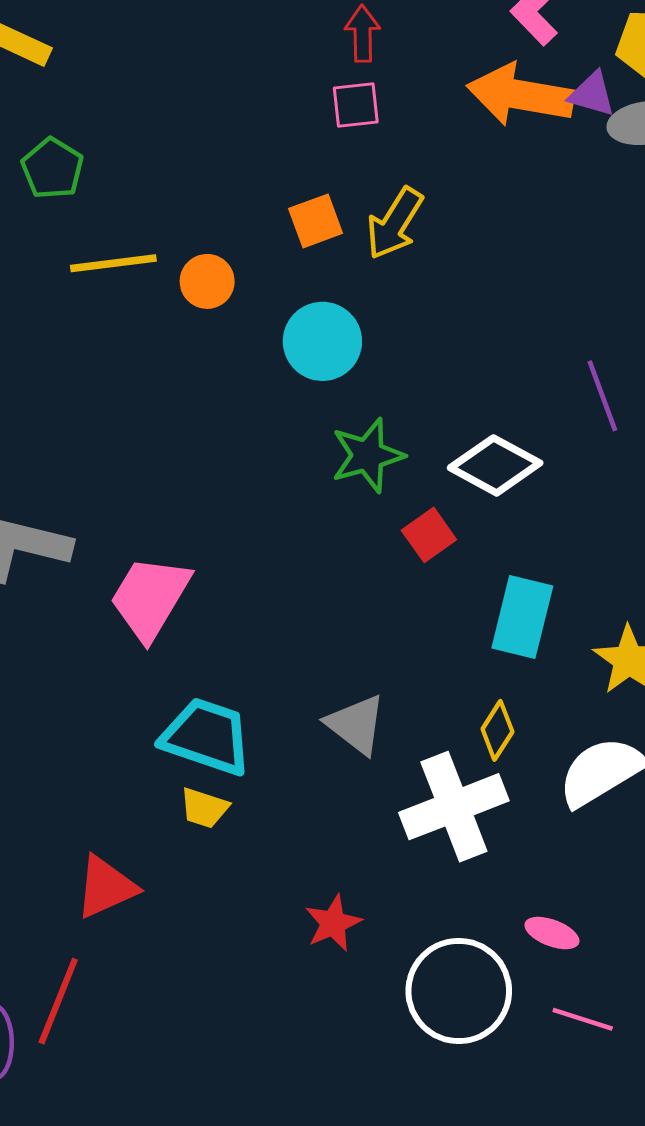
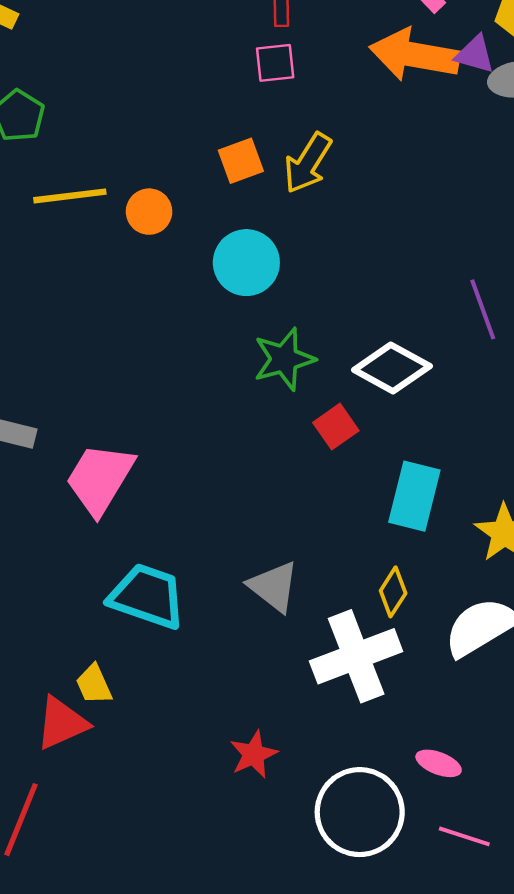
yellow trapezoid: (204, 808) -> (94, 684), moved, turned 48

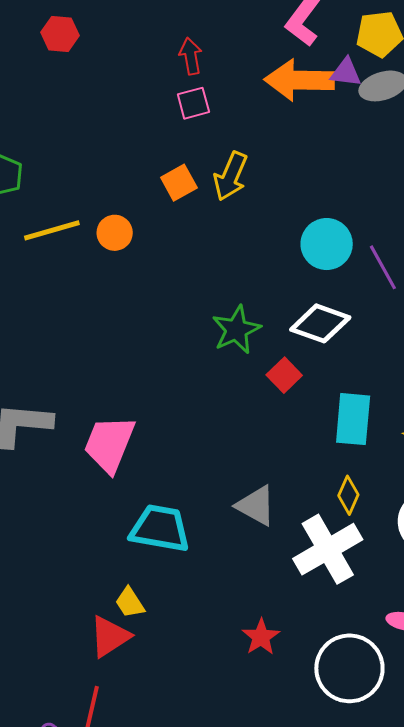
cyan circle: (246, 263) -> (327, 244), moved

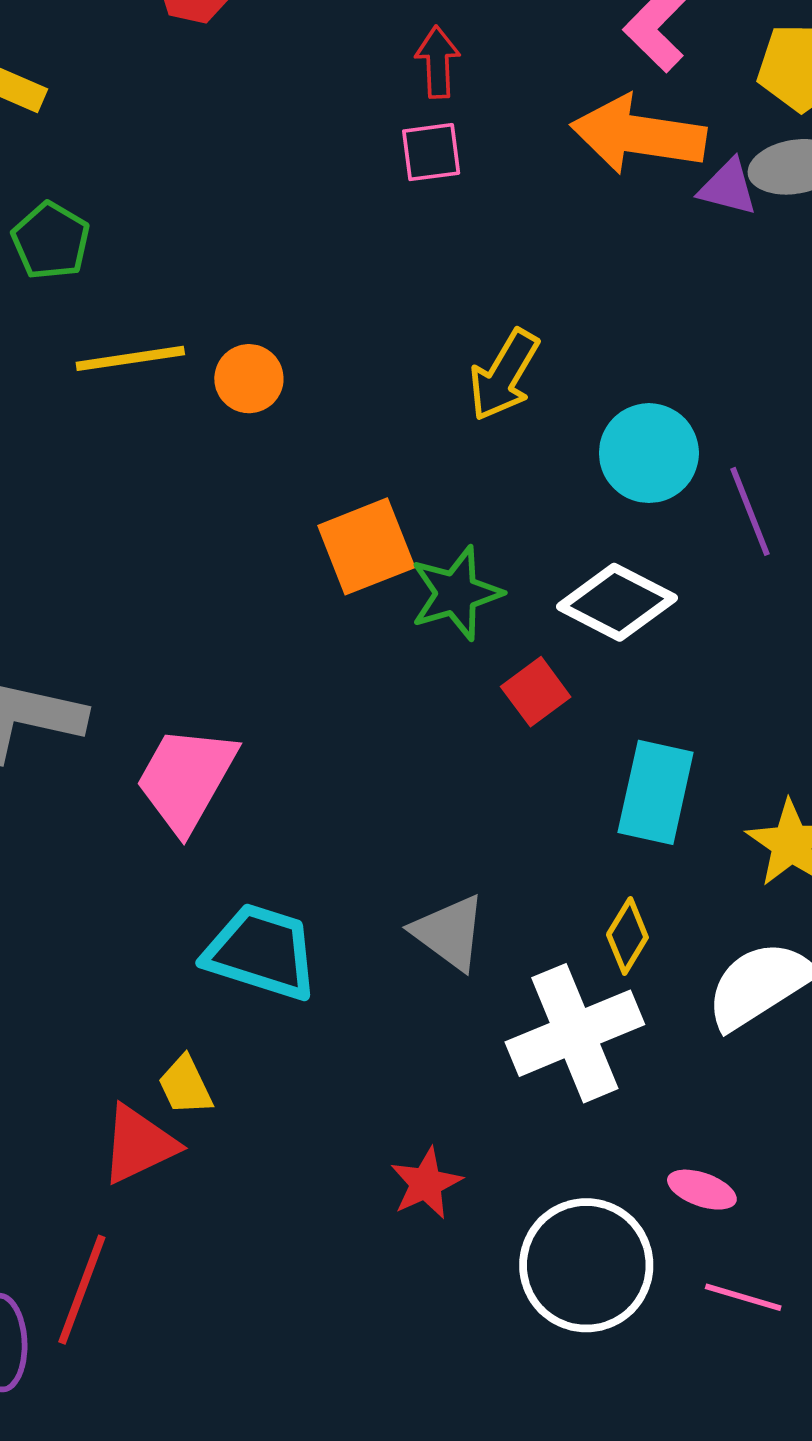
purple triangle: (346, 72) -> (728, 187), moved
yellow arrow: (231, 176) -> (504, 375), moved
orange square: (179, 183) -> (366, 546), moved, size x1.4

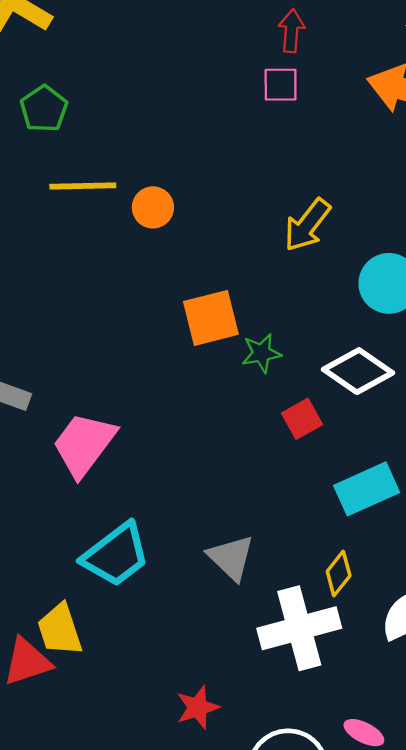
green star: (456, 593) -> (261, 353), size x0.7
cyan rectangle: (656, 792) -> (367, 489), turned 46
cyan trapezoid: (261, 952) -> (116, 555), turned 118
yellow trapezoid: (185, 1085) -> (60, 630), size x1.4

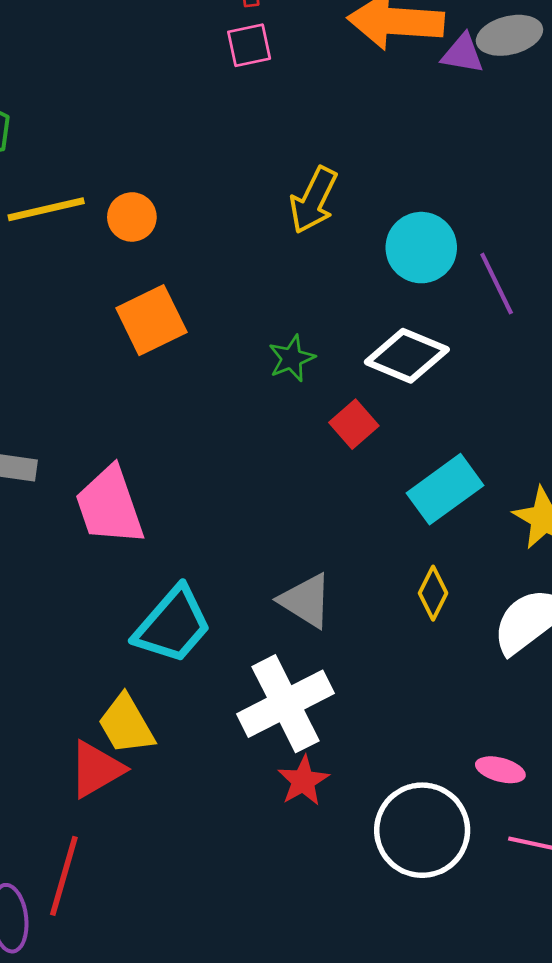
orange square: (211, 318) -> (151, 320), moved
pink trapezoid: (84, 444) -> (109, 506), turned -44
white cross: (299, 628) -> (285, 704), moved

